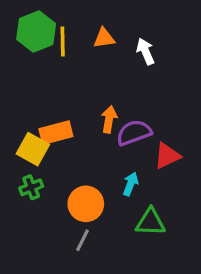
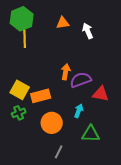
yellow line: (63, 41) -> (25, 39), moved
orange rectangle: (56, 133) -> (41, 96), moved
red triangle: (167, 156) -> (101, 94), turned 36
gray line: (83, 240) -> (59, 152), moved

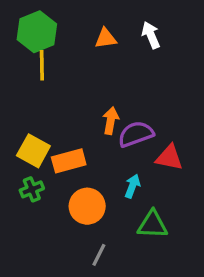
white arrow: (88, 31) -> (151, 35), moved

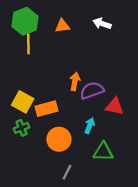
white arrow: (151, 35) -> (102, 24), turned -48
orange triangle: (106, 38) -> (62, 26), moved

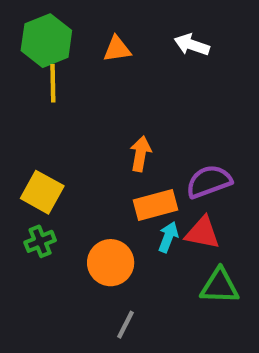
purple semicircle: (92, 90) -> (209, 181), moved
red triangle: (115, 106) -> (202, 233), moved
orange rectangle: (46, 109) -> (155, 205), moved
green triangle: (103, 152) -> (220, 286), moved

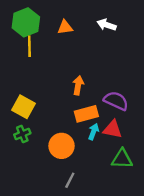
purple semicircle: (209, 181) -> (116, 101), turned 45

